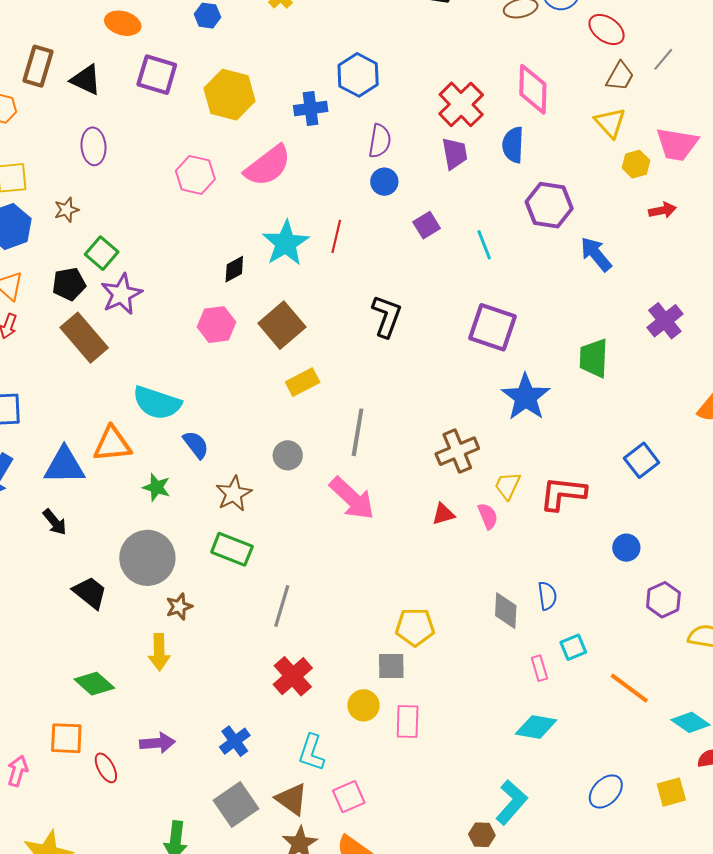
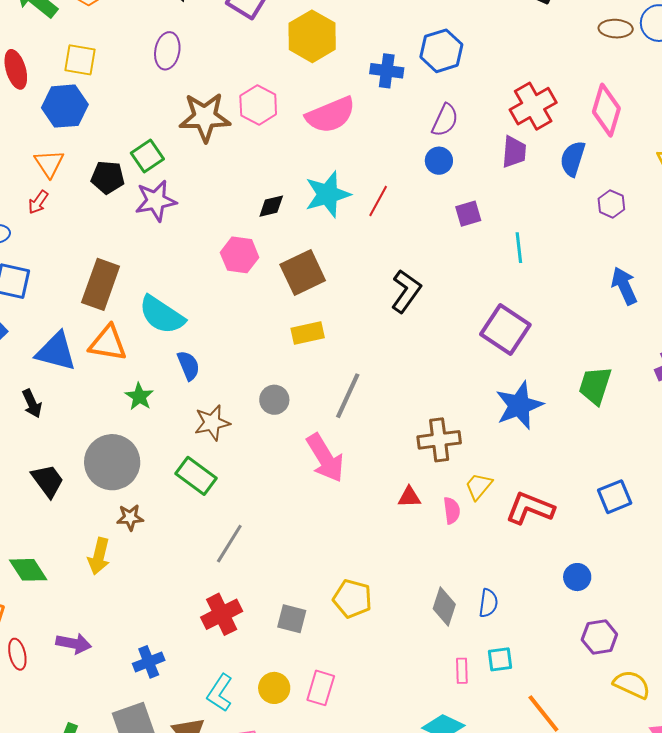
purple hexagon: (549, 205) -> (611, 204), moved, size x0.6
brown star: (66, 210) -> (205, 117), moved, size x2.0
brown rectangle: (84, 338) -> (101, 284), moved, turned 45
gray square: (391, 666) -> (292, 619), moved
yellow circle: (364, 705) -> (274, 688), moved

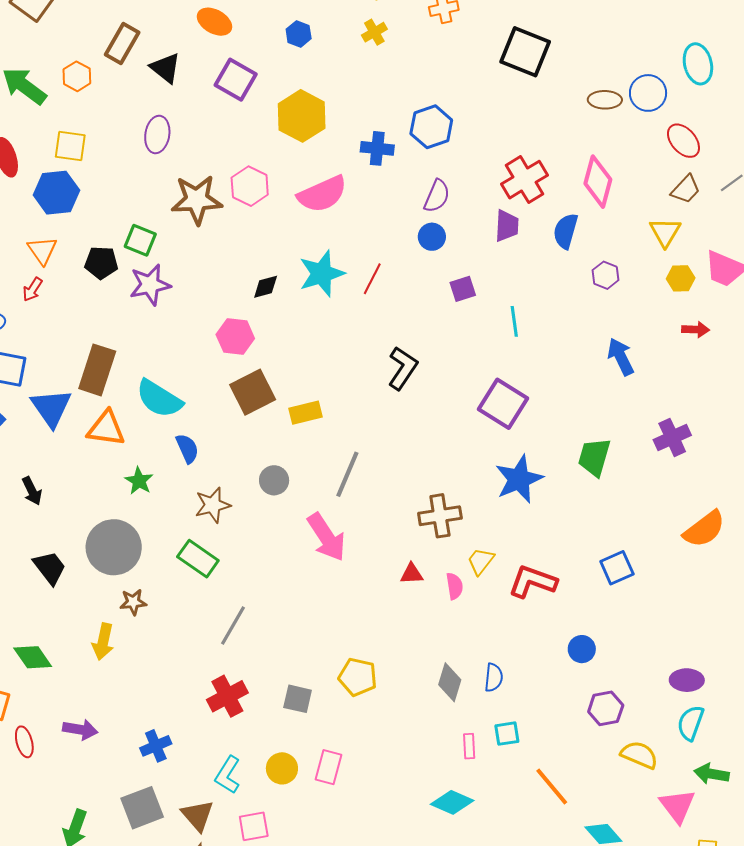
green square: (147, 156) -> (140, 240), turned -32
brown square: (303, 273) -> (253, 392), moved
blue triangle: (56, 352) -> (51, 408), moved, turned 42

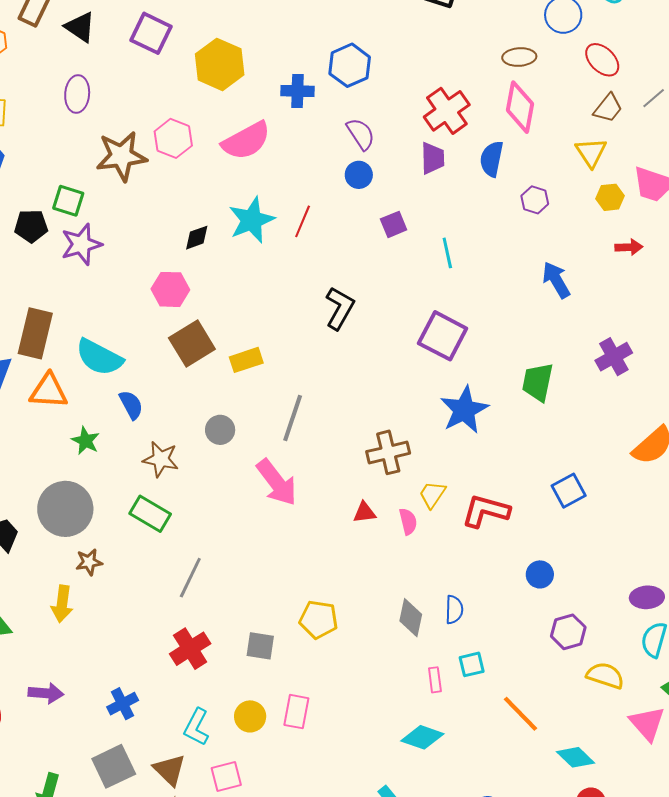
brown ellipse: (605, 100) -> (519, 57), moved
purple semicircle: (437, 196) -> (361, 134), turned -52
brown star: (213, 505) -> (161, 459), turned 30

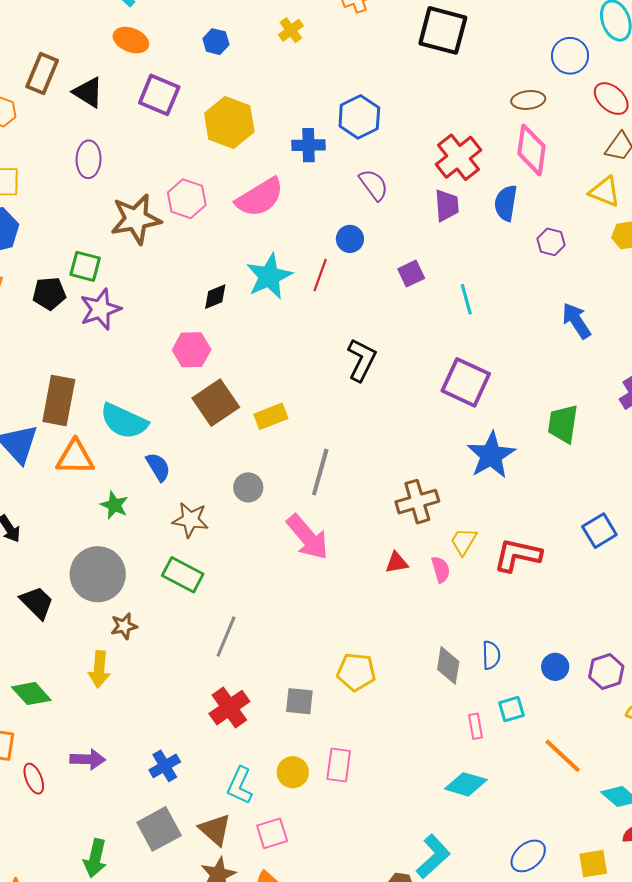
yellow triangle: (591, 152) -> (605, 192), turned -32
blue circle: (359, 175) -> (350, 239), moved
blue circle: (540, 574) -> (555, 667), moved

